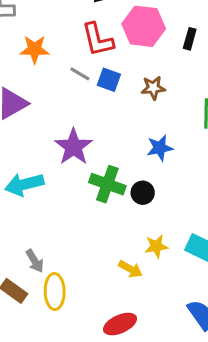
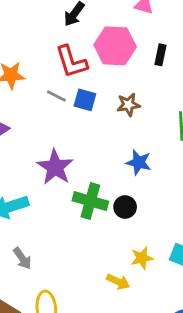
blue star: (160, 148) -> (139, 162), turned 30
gray arrow: (35, 261) -> (22, 258), moved

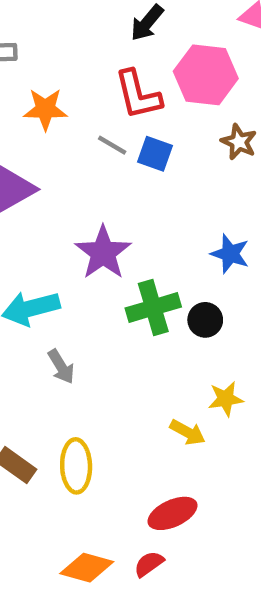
brown star: (128, 105) -> (239, 142), moved, turned 30
green cross: (90, 201) -> (153, 307), turned -36
gray arrow: (22, 258) -> (61, 367), moved

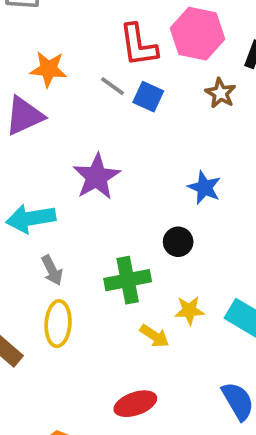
orange star: (45, 109) -> (48, 69), moved
green cross: (153, 307) -> (128, 280), moved
yellow ellipse: (76, 466) -> (58, 324), moved

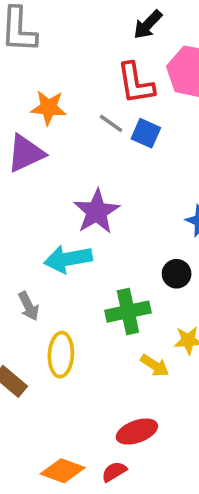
cyan arrow: (31, 218) -> (68, 259), moved
gray arrow: (52, 270) -> (29, 306), moved

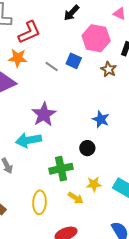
red L-shape: (136, 83) -> (29, 32), moved, turned -105
blue square: (146, 133) -> (74, 61), moved
yellow ellipse: (61, 355) -> (39, 202), moved

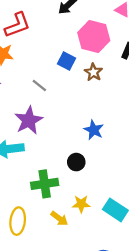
gray line: (52, 67) -> (39, 85), moved
brown star: (109, 69) -> (93, 72), moved

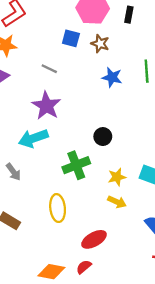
blue star: (94, 130) -> (112, 77), moved
yellow arrow: (59, 218) -> (117, 202), moved

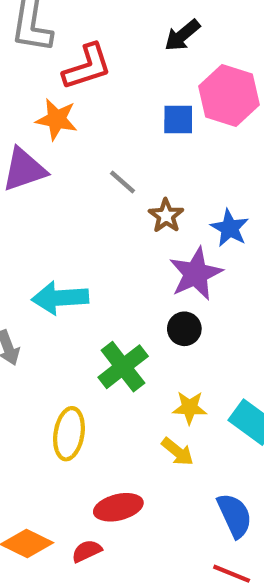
blue square: (71, 38) -> (178, 119), moved, turned -30
brown star: (100, 44) -> (166, 216), moved
purple star: (46, 106) -> (196, 274), moved
green cross: (76, 165) -> (123, 367), turned -32

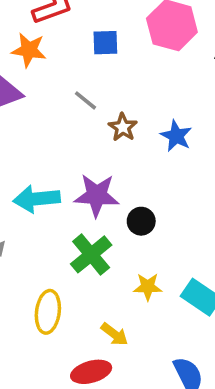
blue square: (178, 119) -> (105, 43), moved
purple star: (196, 274) -> (97, 195), moved, turned 30
yellow arrow: (177, 452) -> (114, 334), moved

